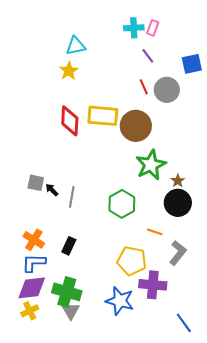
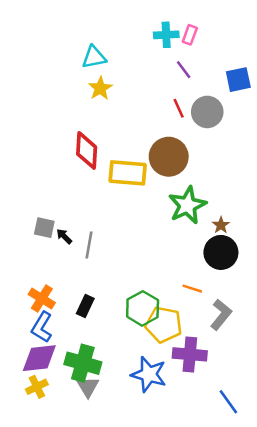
yellow star: (69, 71) -> (100, 88), moved
yellow rectangle: (103, 116) -> (128, 173), moved
green hexagon: (122, 204) -> (143, 308), moved
blue L-shape: (34, 263) -> (42, 327), turned -60

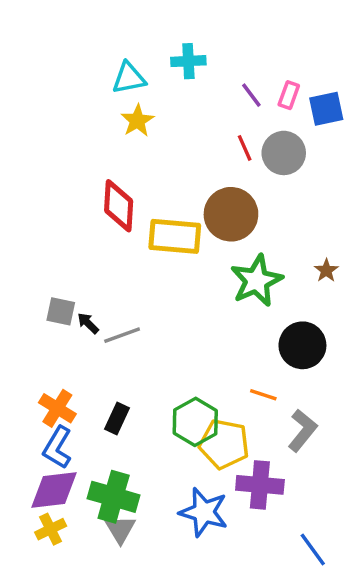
cyan cross: (166, 35) -> (188, 61), moved
pink rectangle: (190, 35) -> (289, 95), moved
brown star: (221, 225) -> (326, 270), moved
gray line: (89, 245) -> (122, 335), turned 60

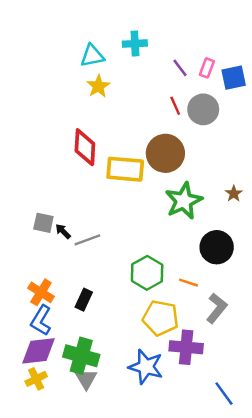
green hexagon: (195, 422) -> (147, 273), moved

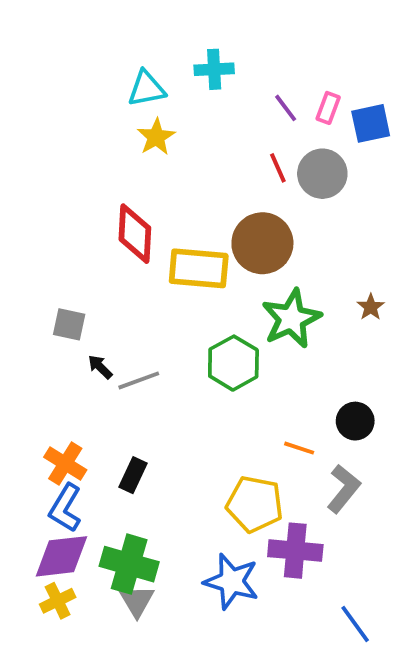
gray square: (43, 223) -> (69, 324), moved
black circle: (217, 247) -> (355, 421), moved, size x0.7
green hexagon: (147, 273) -> (233, 363), moved

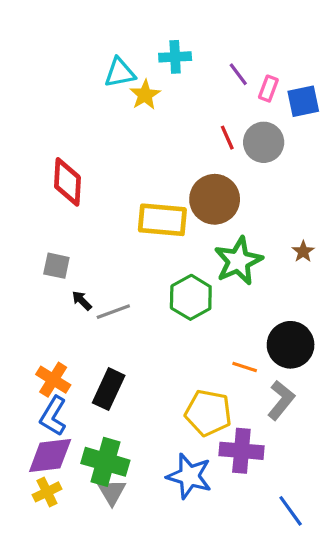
purple line: (286, 108) -> (238, 74), moved
yellow star: (156, 137) -> (145, 95), moved
red diamond: (135, 234) -> (67, 182), moved
black circle: (355, 421) -> (291, 345), size x1.5
black rectangle: (133, 475) -> (109, 389), size x1.4

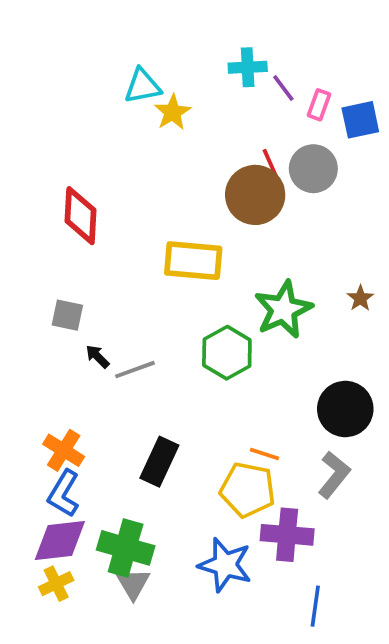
cyan cross: (175, 57) -> (248, 67), moved
brown circle: (215, 199) -> (255, 195), moved
orange line: (245, 367) -> (265, 454), moved
black rectangle: (109, 389) -> (159, 462), moved
blue line: (291, 511) -> (315, 606), moved, turned 44

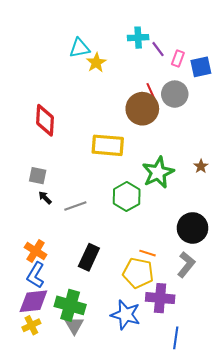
black arrow: (97, 356) -> (45, 198), moved

